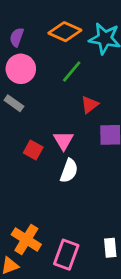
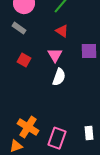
red triangle: (90, 105) -> (62, 31), moved, turned -48
red square: (33, 150) -> (24, 60), moved

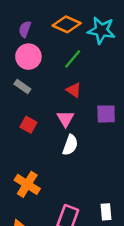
orange cross: (28, 127) -> (27, 184), moved

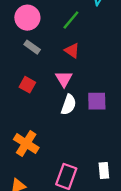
gray rectangle: (22, 86) -> (32, 47), moved
purple square: (106, 114) -> (97, 101), moved

